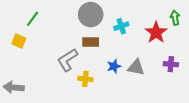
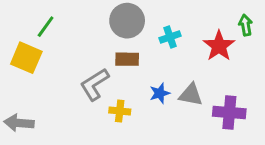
yellow square: (19, 41) -> (26, 58), size x1.5
purple cross: (171, 64) -> (229, 113), moved, size x1.5

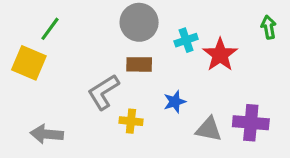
red star: (219, 46) -> (220, 55), moved
gray triangle: (191, 95) -> (209, 129), moved
gray arrow: (19, 123) -> (47, 134), moved

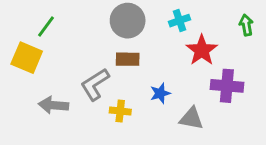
cyan cross: (186, 40) -> (179, 21), moved
purple cross: (251, 123) -> (227, 86), moved
gray arrow: (47, 134) -> (53, 105), moved

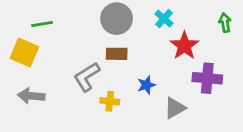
cyan cross: (179, 21) -> (164, 19), turned -30
green line: (46, 27) -> (42, 24), turned 45
gray arrow: (53, 105) -> (31, 96), moved
gray triangle: (191, 118) -> (175, 108), turned -40

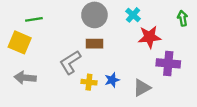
red star: (184, 46) -> (150, 37), turned 30
blue star: (146, 85) -> (112, 80), moved

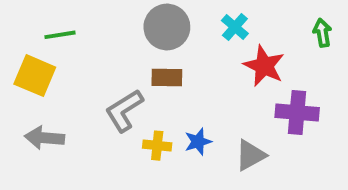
red star: (150, 37) -> (264, 66), turned 30

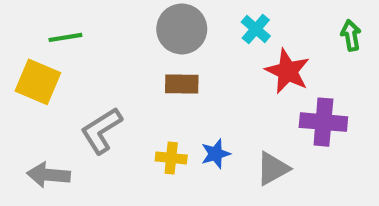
gray L-shape: (124, 111) -> (101, 130), moved
gray arrow: (44, 138) -> (49, 175), moved

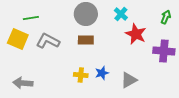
green arrow: (351, 35) -> (166, 17), turned 32
purple cross: (323, 122) -> (164, 51), moved
gray L-shape: (101, 130) -> (48, 41), moved, turned 60

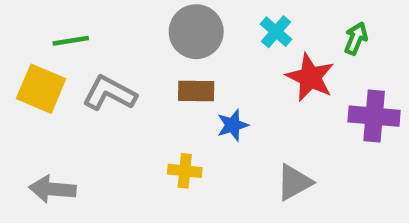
green arrow: (166, 17) -> (356, 39), moved
blue star: (102, 73) -> (233, 125), moved

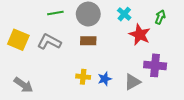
green line: (71, 41) -> (55, 13), moved
purple cross: (374, 116) -> (155, 65), moved
blue star: (233, 125) -> (105, 79), moved
gray arrow: (52, 189) -> (23, 85), turned -150

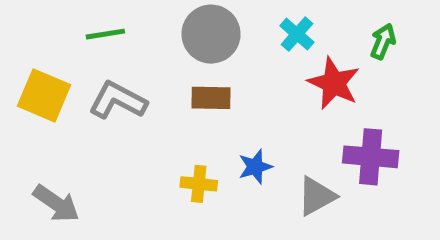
green line: (55, 13) -> (105, 34), moved
blue star: (105, 79) -> (255, 167), moved

